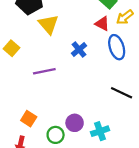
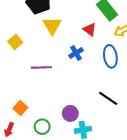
red triangle: (102, 24) -> (90, 29), moved
purple circle: (75, 123) -> (70, 113), moved

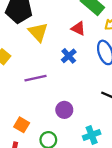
purple circle: (70, 113) -> (64, 110), moved

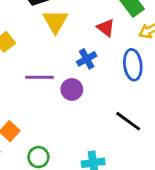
purple circle: (64, 110) -> (72, 89), moved

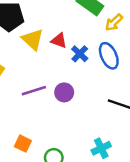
red triangle: (106, 28) -> (59, 41), moved
blue cross: (87, 59) -> (80, 54), moved

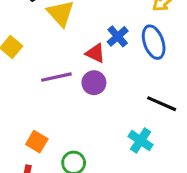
red triangle: (59, 41) -> (95, 53), moved
cyan cross: (101, 148) -> (141, 140), moved, turned -36

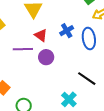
red triangle: (95, 53) -> (41, 35), moved

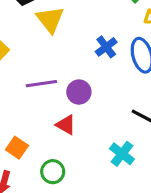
red triangle: (41, 35) -> (66, 125), moved

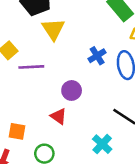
purple line: (41, 84) -> (31, 67), moved
orange square: (17, 148) -> (17, 131), turned -30

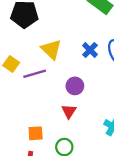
yellow triangle: (53, 29) -> (51, 49), moved
red triangle: (59, 116) -> (69, 111), turned 42

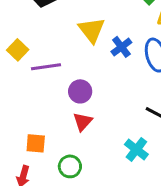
yellow triangle: (51, 49) -> (92, 30), moved
purple circle: (75, 86) -> (80, 91), moved

